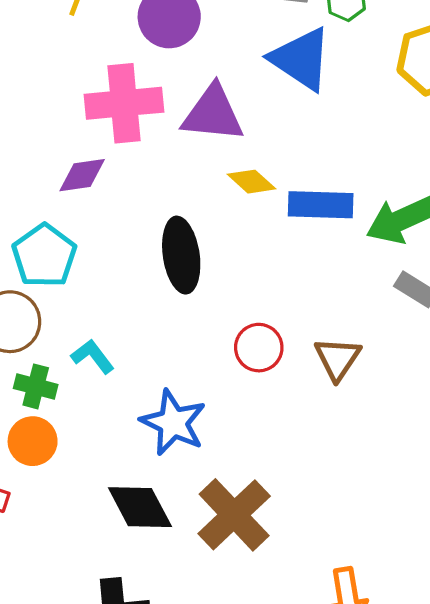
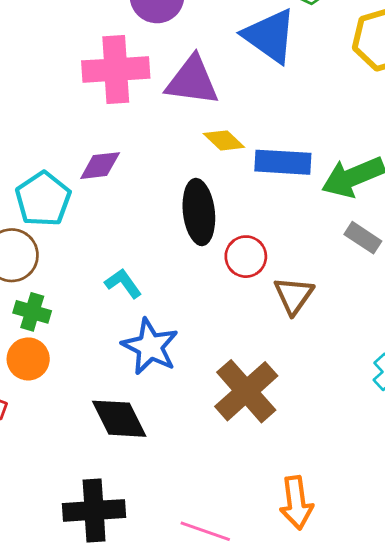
purple diamond: (82, 175) -> (100, 166), moved
black ellipse: (181, 255) -> (199, 212), moved
red circle: (259, 348) -> (246, 257), moved
cyan L-shape: (93, 356) -> (123, 283), moved
brown cross: (234, 515) -> (246, 391), moved

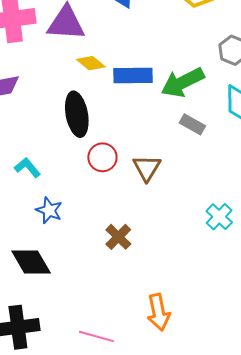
red circle: (246, 257) -> (102, 157), moved
blue star: (150, 347) -> (49, 210), size x0.7
brown cross: (246, 391) -> (118, 237), size x0.6

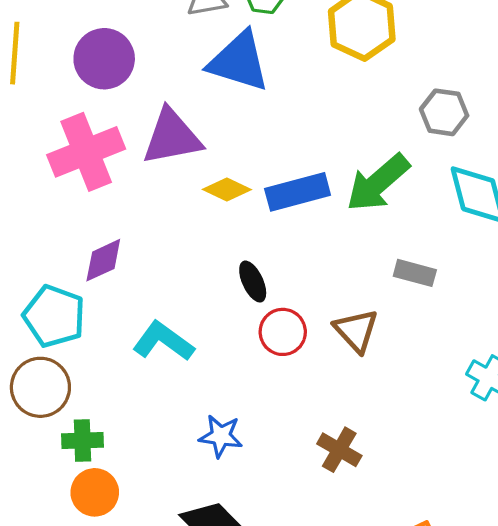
black ellipse: (77, 114) -> (253, 282), moved, size x0.6
gray rectangle: (192, 124) -> (415, 273), moved
cyan L-shape: (27, 167) -> (163, 341), moved, size x1.4

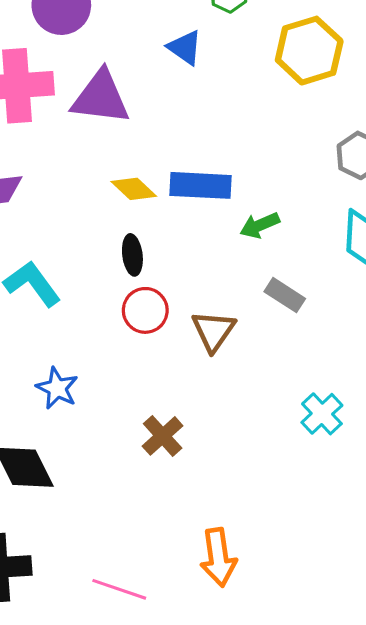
blue triangle: (239, 61) -> (185, 48), size x0.6
green arrow: (378, 183) -> (260, 225), moved, size x0.6
yellow diamond: (227, 190) -> (134, 189), moved

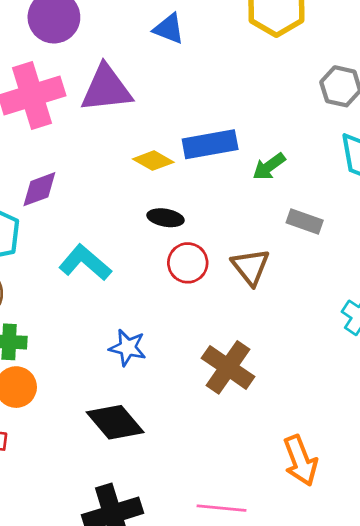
black ellipse: (132, 255) -> (166, 218), turned -60
brown cross: (163, 436) -> (228, 367), size x1.4

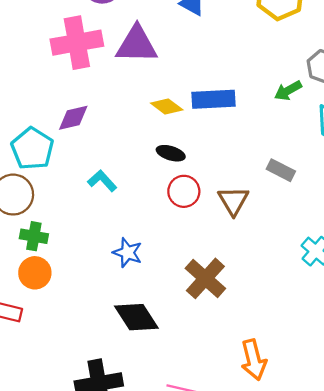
green arrow: (269, 167) -> (288, 91), moved
cyan L-shape: (85, 263) -> (102, 181), size x0.7
black diamond: (115, 422) -> (136, 317), moved

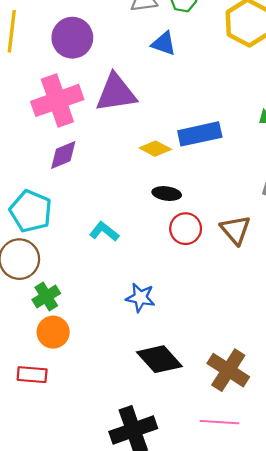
purple diamond: (73, 118) -> (63, 155), moved
green cross: (34, 236) -> (46, 296), turned -32
brown cross: (205, 278) -> (228, 370), moved

